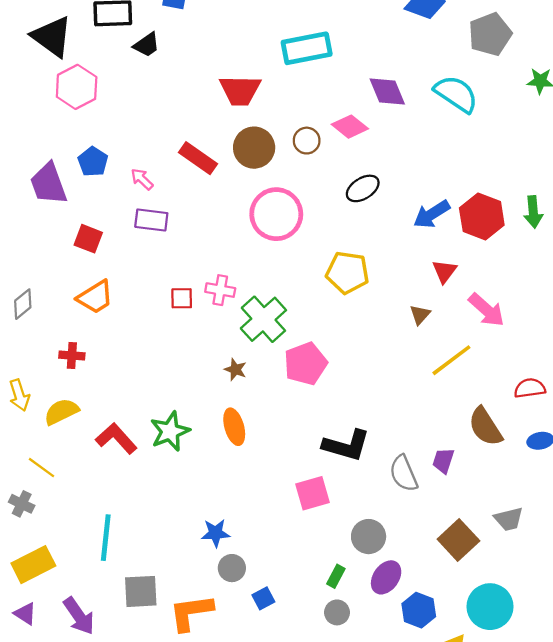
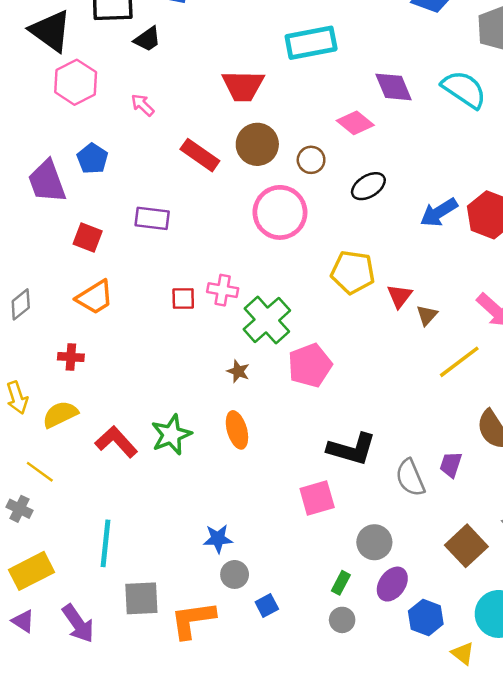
brown circle: (307, 141) -> (311, 160), moved
pink arrow: (142, 179) -> (143, 105), moved
red triangle: (444, 271) -> (399, 296), moved

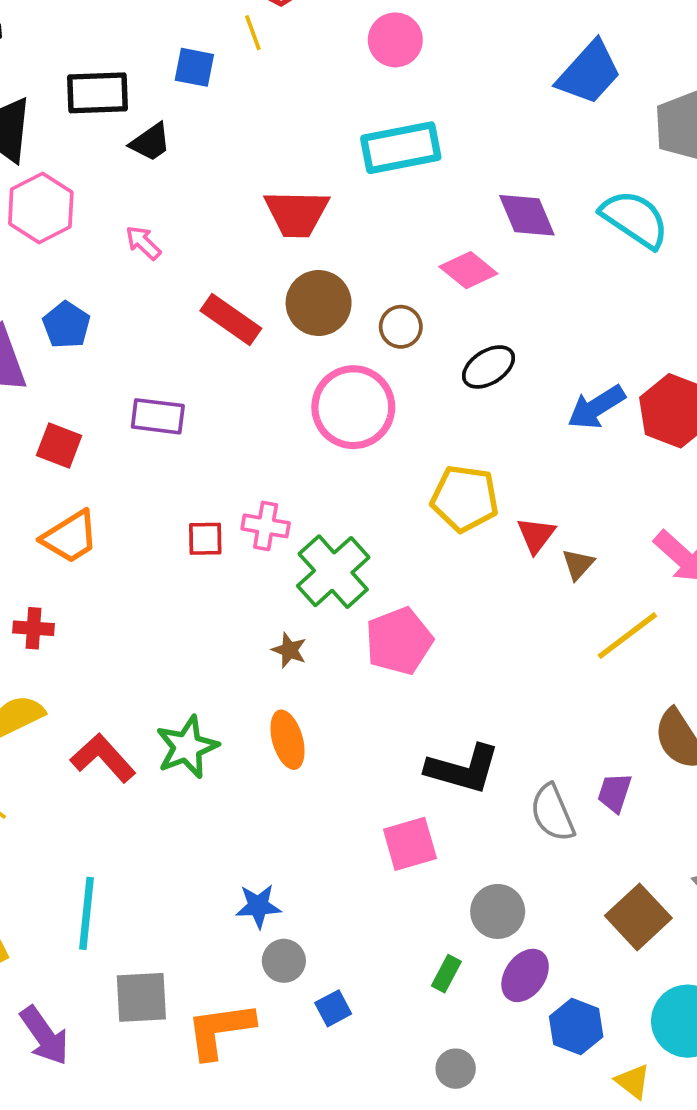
gray circle: (342, 620) -> (456, 1069), moved

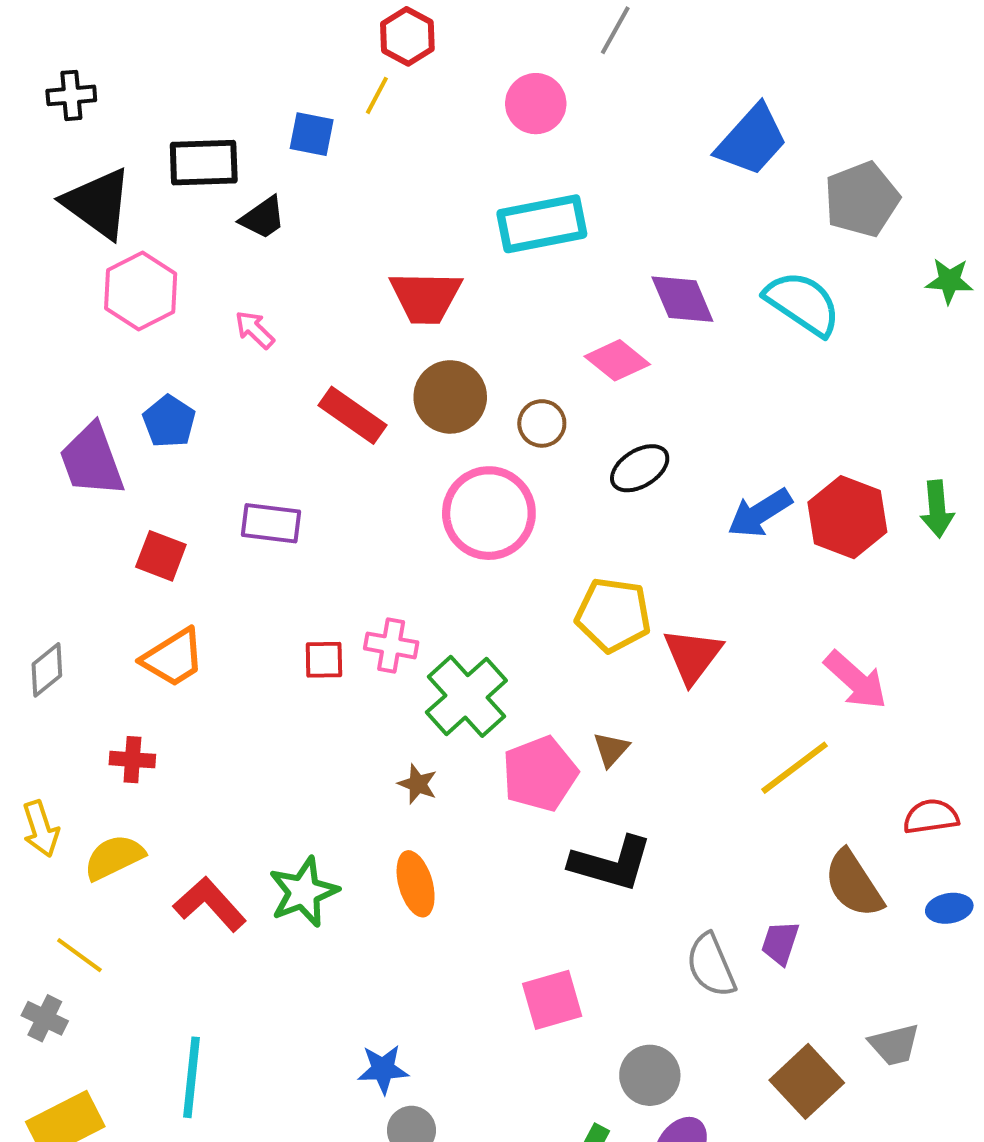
yellow line: (253, 33) -> (377, 95), turned 48
red triangle: (536, 535) -> (693, 656), size x1.4
brown triangle: (578, 564) -> (611, 749), moved
black L-shape: (463, 769) -> (611, 863), moved

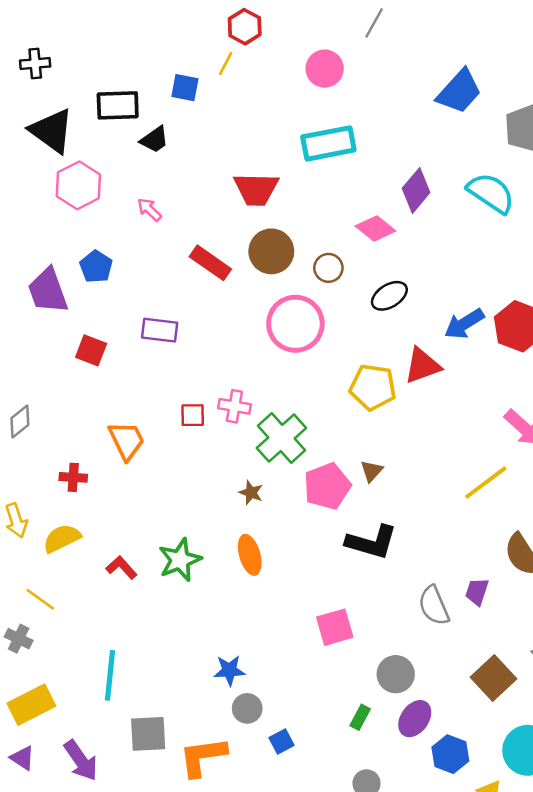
purple diamond: (682, 299) -> (416, 190), turned 63
red triangle: (693, 656) -> (422, 366), moved, turned 33
orange trapezoid: (173, 658) -> (127, 441), moved, turned -84
red L-shape: (210, 904) -> (121, 568), size x0.7

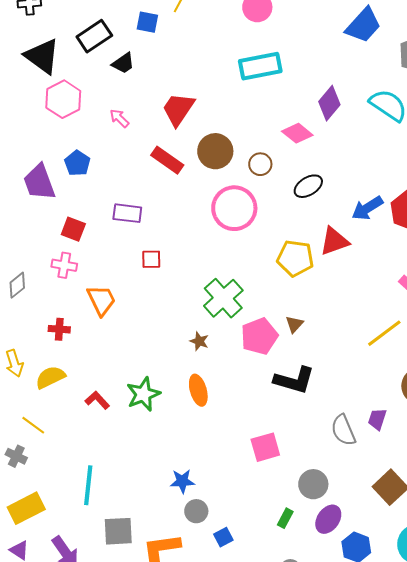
black rectangle: (118, 105) -> (94, 36), turned -32
red trapezoid: (256, 189) -> (178, 109), moved, turned 123
pink cross: (234, 406) -> (64, 265), moved
red square: (193, 415) -> (151, 259), moved

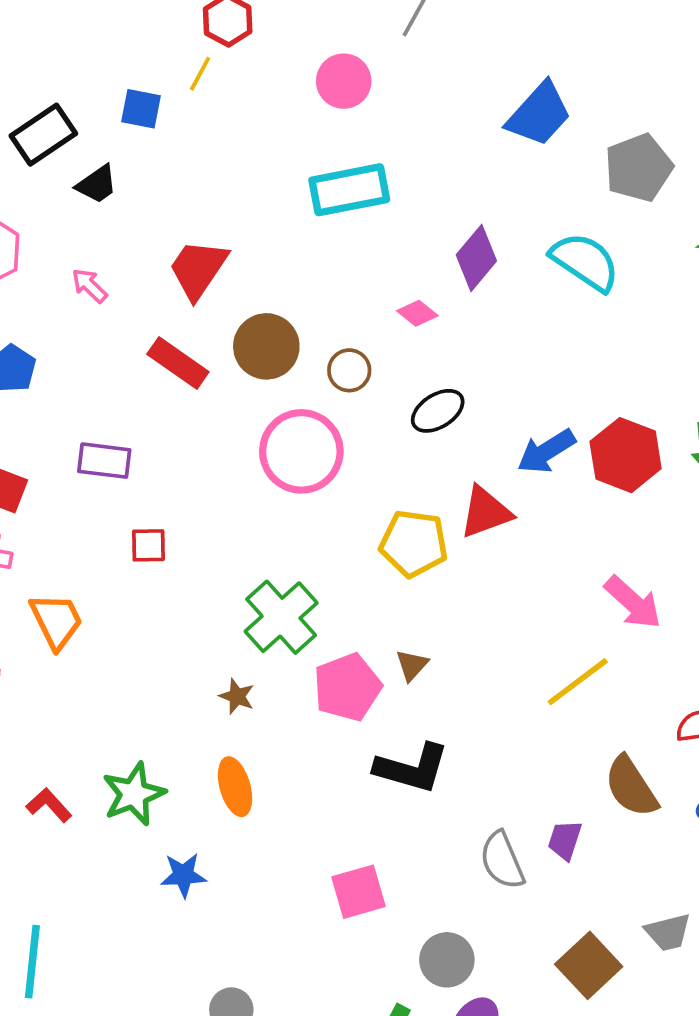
pink diamond: (297, 133) -> (417, 313), size x0.7
blue star: (182, 481) -> (183, 875), moved

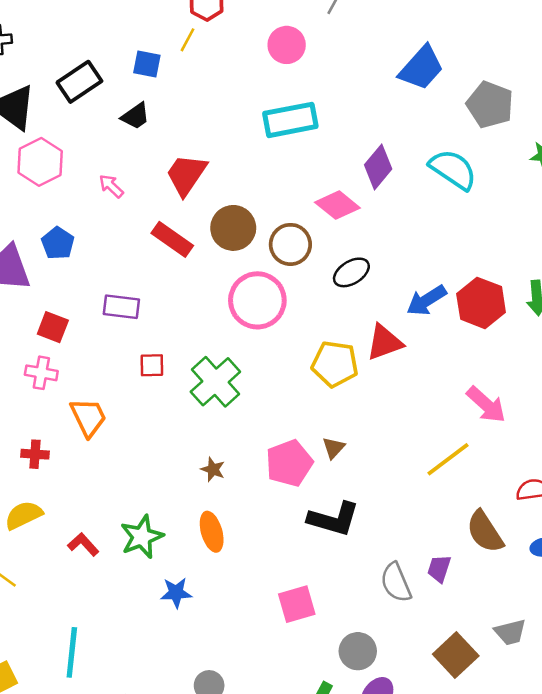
gray pentagon: (638, 168) -> (490, 105), turned -30
black trapezoid: (97, 184) -> (135, 116), moved
pink diamond: (417, 313) -> (337, 205), size x1.6
brown circle: (349, 370) -> (290, 244), size x1.4
green cross: (281, 617) -> (215, 382), moved

